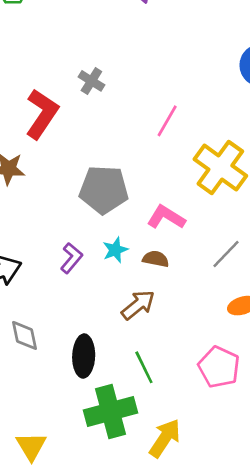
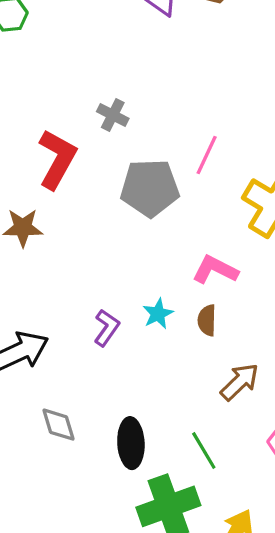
gray pentagon: (104, 190) -> (150, 188), moved
brown semicircle: (156, 259) -> (207, 320), turned -95
brown arrow: (138, 305) -> (240, 382), moved

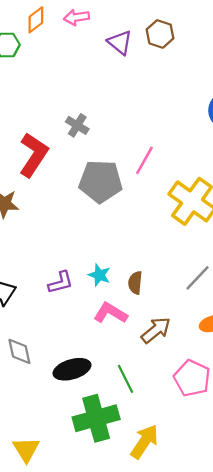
pink L-shape: (215, 270) -> (110, 313), moved
cyan star: (158, 314) -> (99, 275), turned -30
purple L-shape: (107, 328) -> (61, 282), turned 36
black ellipse: (131, 443) -> (72, 369), turned 72

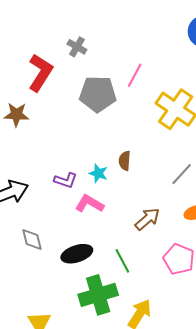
purple L-shape: (61, 282) -> (66, 180), turned 35
brown semicircle: (135, 283) -> (125, 161), moved
pink L-shape: (110, 313) -> (89, 204), moved

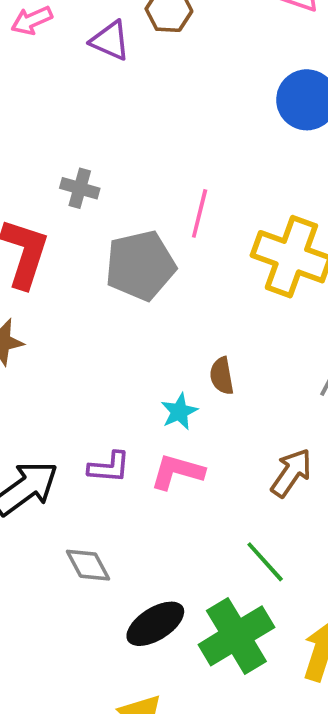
cyan star: (98, 173) -> (179, 412), turned -30
purple L-shape: (66, 180) -> (109, 467), moved
black ellipse: (77, 254) -> (155, 624), moved

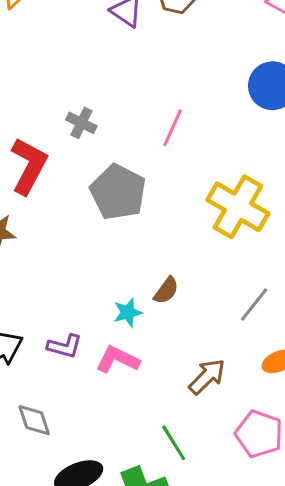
pink line: (200, 213) -> (173, 128), moved
gray pentagon: (140, 265) -> (118, 192), turned 30
brown semicircle: (222, 376) -> (166, 290), turned -144

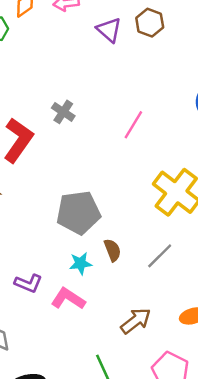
gray pentagon: (118, 192) -> (78, 213), moved, turned 30
brown semicircle: (166, 290) -> (112, 250), turned -65
gray line: (254, 304) -> (160, 256), moved

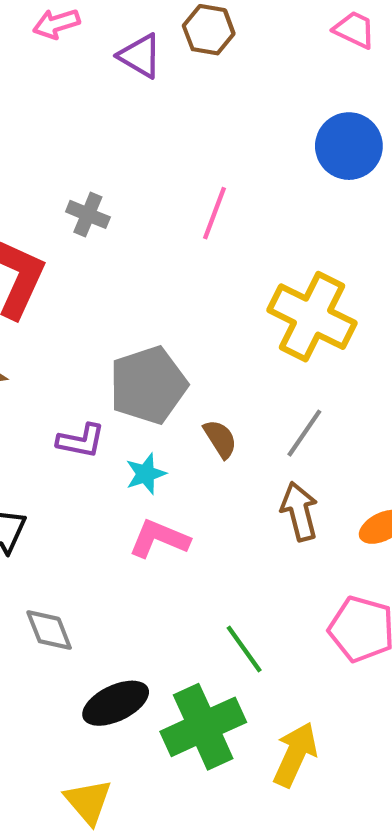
cyan star: (81, 263) -> (146, 474), moved
purple L-shape: (28, 283) -> (81, 441), moved
brown arrow: (136, 321) -> (299, 511), moved, turned -56

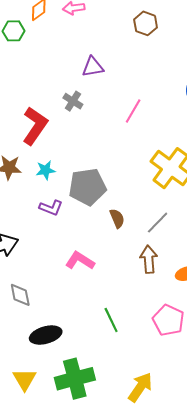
purple triangle: (140, 56) -> (93, 67), moved, turned -50
cyan star: (146, 474) -> (46, 170), moved
green cross: (203, 727) -> (75, 379), moved
yellow arrow: (295, 754) -> (140, 387), moved

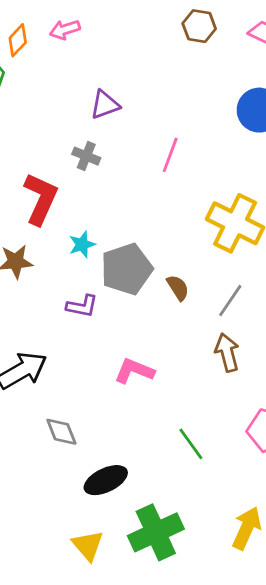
brown hexagon: (146, 23) -> (199, 26), moved
cyan star: (46, 170) -> (82, 244), moved
brown semicircle: (117, 218) -> (178, 288), moved

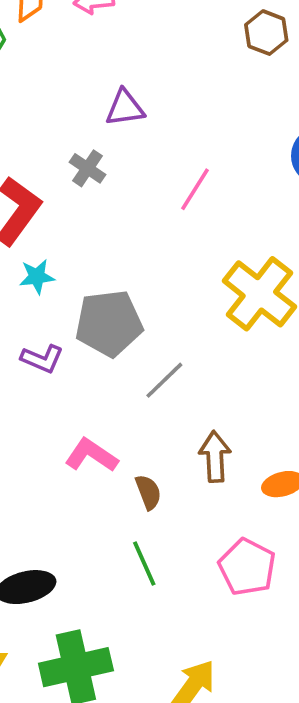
cyan star: (82, 244) -> (37, 277), moved
brown semicircle: (178, 288) -> (148, 492), moved
gray line: (230, 301) -> (164, 380), moved

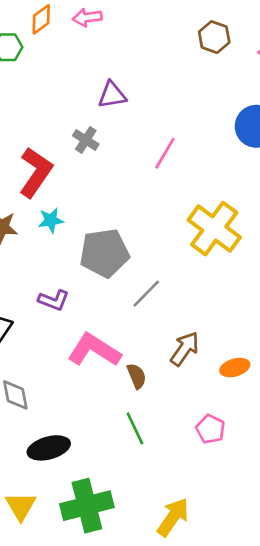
purple L-shape: (42, 359) -> (54, 300), moved
pink L-shape: (91, 455) -> (94, 350), size x1.4
brown arrow: (215, 457) -> (185, 349), turned 39
pink pentagon: (247, 567) -> (210, 429), size x0.7

